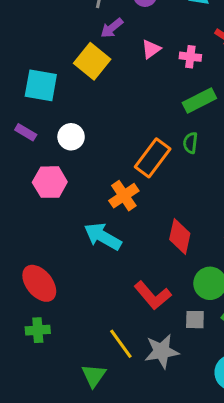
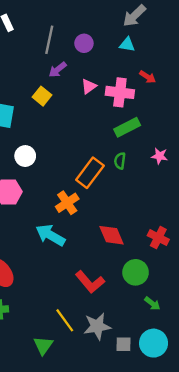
pink cross: (190, 57) -> (120, 92), size x1.6
yellow square: (92, 61) -> (42, 96), size x0.7
red diamond: (180, 236) -> (112, 235), turned -36
gray square: (195, 320) -> (124, 344), moved

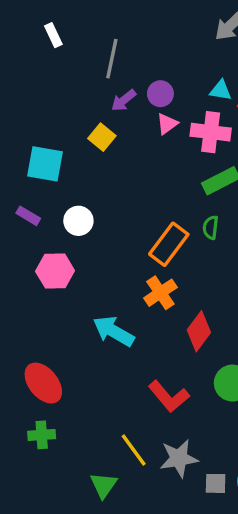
purple circle: (84, 43) -> (160, 94), moved
cyan triangle: (127, 44) -> (221, 90), moved
orange cross: (67, 203) -> (160, 293), moved
red diamond: (112, 235) -> (199, 331), turned 60

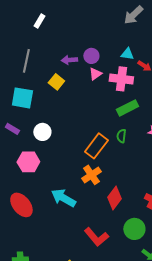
white rectangle: (53, 35) -> (39, 21), moved, turned 56
gray line: (112, 59) -> (26, 61), moved
purple arrow: (124, 100) -> (69, 60), turned 35
red ellipse: (43, 383) -> (21, 205), moved

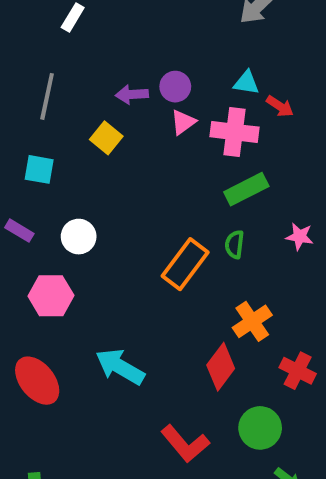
cyan square: (22, 98) -> (39, 169), size x0.7
orange cross: (91, 175) -> (252, 321), moved

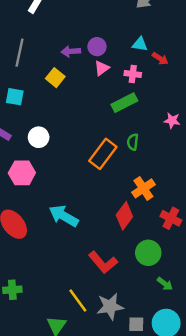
pink cross: (234, 132) -> (133, 74), size x0.6
green rectangle: (246, 189) -> (124, 103), moved
pink star: (300, 237) -> (172, 121), moved

